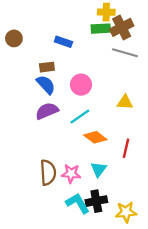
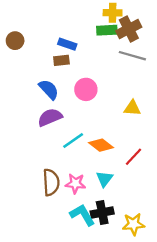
brown rectangle: (47, 67) -> (61, 60), moved
cyan line: (80, 116) -> (73, 140), moved
red line: (126, 148) -> (133, 157), turned 30

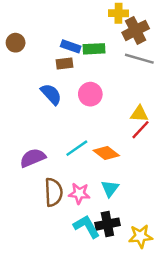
green rectangle: (107, 30) -> (94, 49), moved
purple semicircle: (50, 117) -> (33, 158), moved
red line: (133, 157) -> (141, 130), moved

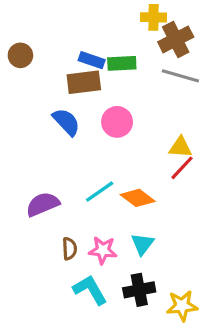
brown rectangle: (65, 64) -> (84, 82), size x1.5
brown semicircle: (54, 192) -> (70, 249), size x0.6
cyan L-shape: (87, 226) -> (90, 290), moved

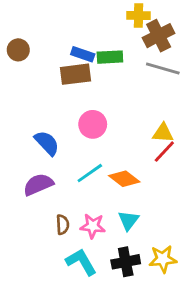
blue semicircle: (66, 122) -> (47, 143), moved
pink circle: (117, 122) -> (93, 124), moved
yellow star: (182, 306) -> (163, 259), moved

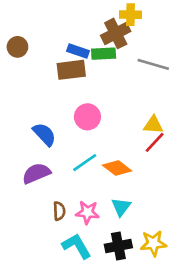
brown cross: (159, 36) -> (116, 33), moved

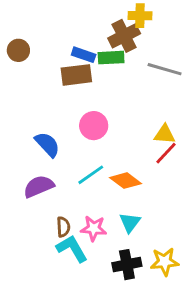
cyan L-shape: (77, 246) -> (72, 249), moved

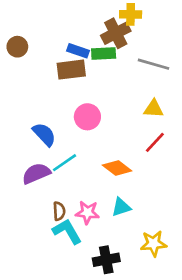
yellow triangle: (165, 134) -> (153, 109), moved
cyan line: (91, 175) -> (65, 163), moved
cyan triangle: (130, 223) -> (121, 207), turned 35
black cross: (127, 265) -> (106, 260), moved

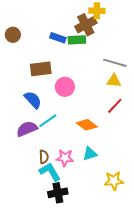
gray line: (153, 64) -> (115, 63), moved
brown rectangle: (71, 70) -> (41, 69), moved
black cross: (106, 260) -> (58, 193), moved

